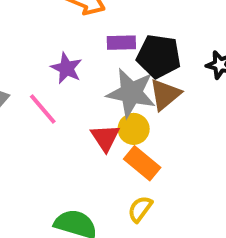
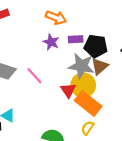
purple star: (66, 68) -> (51, 42), moved
yellow circle: (134, 129) -> (83, 85), size x1.5
orange rectangle: (142, 163) -> (88, 103), size x1.4

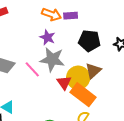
purple rectangle: (76, 39) -> (71, 16), moved
gray star: (81, 66) -> (52, 59), moved
brown triangle: (100, 66) -> (93, 71), moved

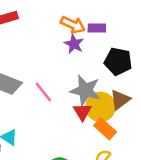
purple star: (47, 37) -> (74, 44), moved
gray star: (52, 59) -> (85, 90), moved
orange rectangle: (83, 95) -> (105, 129), size x0.7

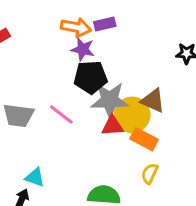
black pentagon: (118, 61) -> (90, 77), moved
brown triangle: (120, 100) -> (153, 101), turned -45
red triangle: (82, 112) -> (112, 126), turned -48

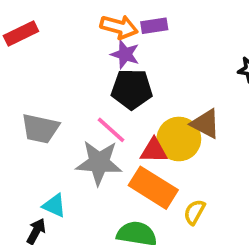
gray star: (110, 100) -> (99, 163), moved
pink line: (61, 114) -> (111, 130), moved
orange rectangle: (144, 139) -> (153, 188), moved, size x1.4

